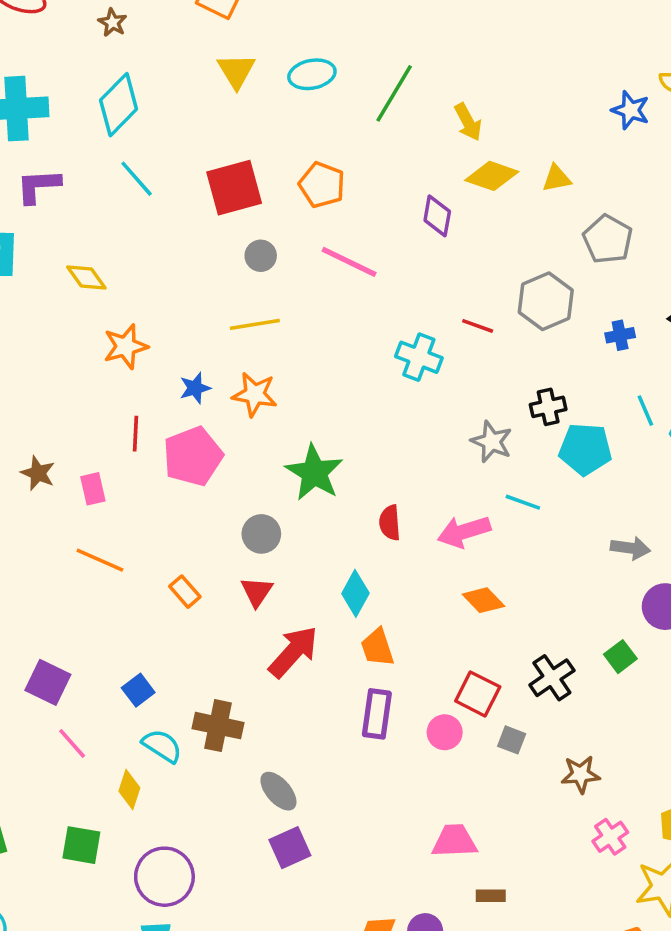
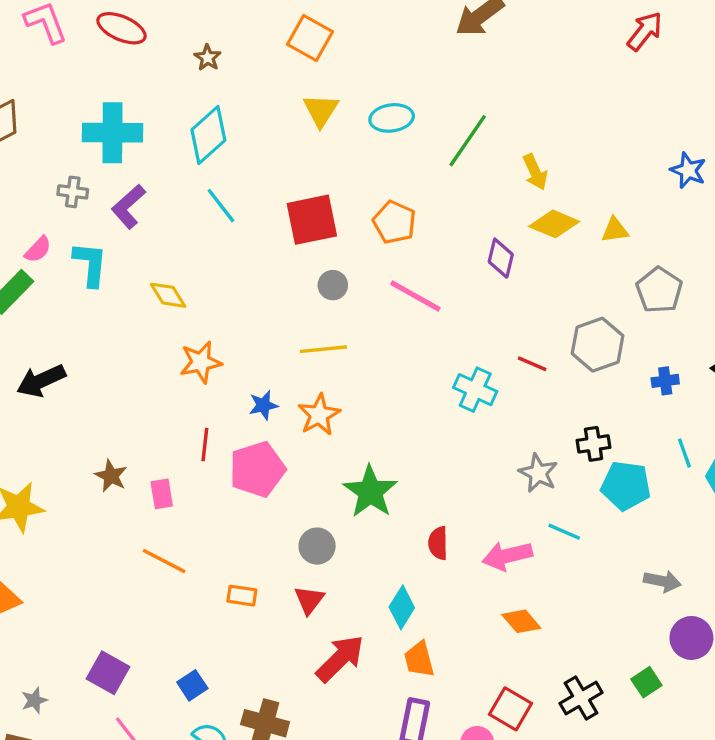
purple L-shape: (38, 186) -> (128, 206), turned -42
orange star: (255, 394) -> (319, 415), turned 30
orange rectangle: (185, 592) -> (242, 596), turned -44

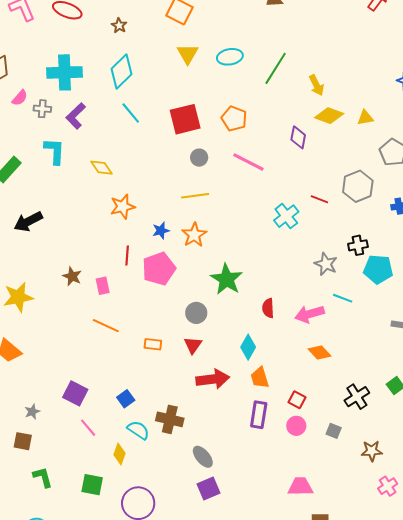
pink semicircle: (38, 249) -> (20, 98), moved
cyan cross: (475, 390) -> (286, 216), turned 30
red arrow: (340, 658) -> (213, 379), turned 40
red square: (511, 709) -> (297, 400), moved, size x0.7

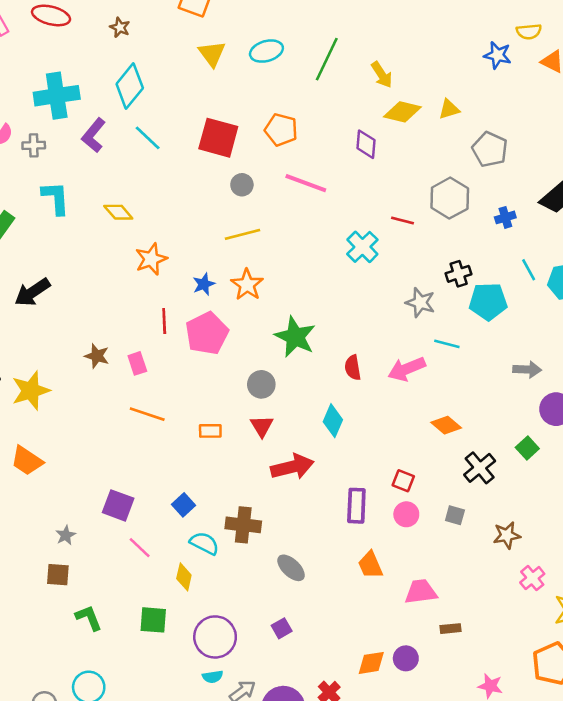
purple L-shape: (76, 116) -> (94, 135), moved
red square: (185, 119) -> (218, 138), turned 36
orange diamond: (319, 352) -> (446, 425), moved
orange trapezoid: (260, 378) -> (370, 565), moved
purple square: (208, 488) -> (282, 628), moved, size x0.7

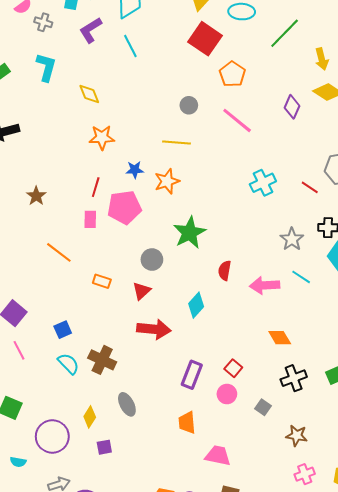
red square: (218, 138) -> (205, 39), moved
red line: (402, 220) -> (310, 187), moved
pink rectangle: (137, 363) -> (90, 219), moved
yellow diamond: (184, 577) -> (90, 417), moved
cyan semicircle: (213, 677) -> (18, 462), moved

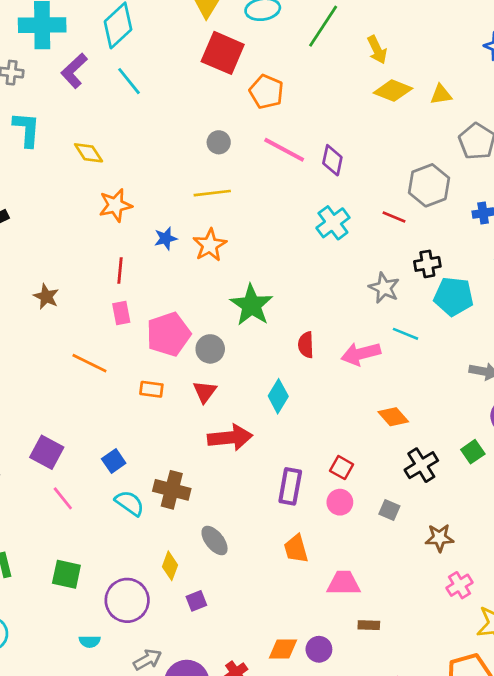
purple diamond: (292, 107) -> (332, 160), moved
pink pentagon: (124, 207) -> (168, 334), moved

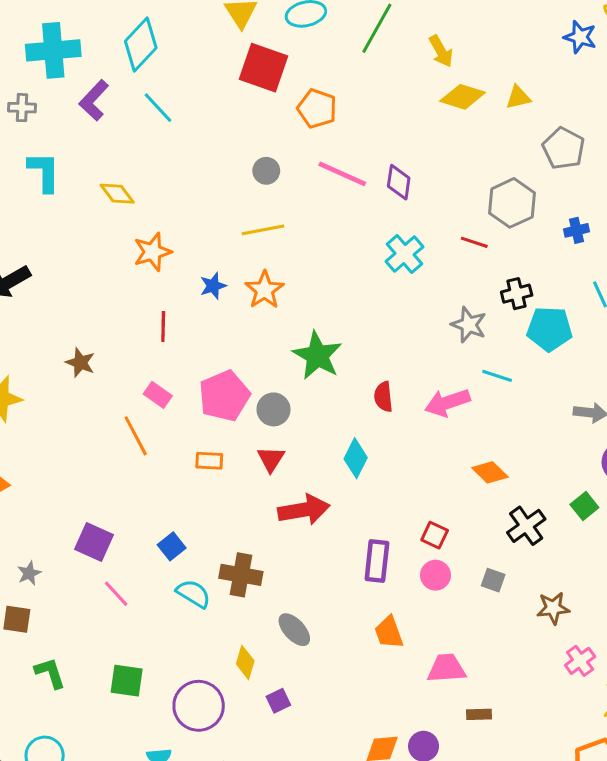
pink rectangle: (121, 313) -> (158, 395), moved, turned -40
orange line: (89, 363) -> (136, 436), turned 40

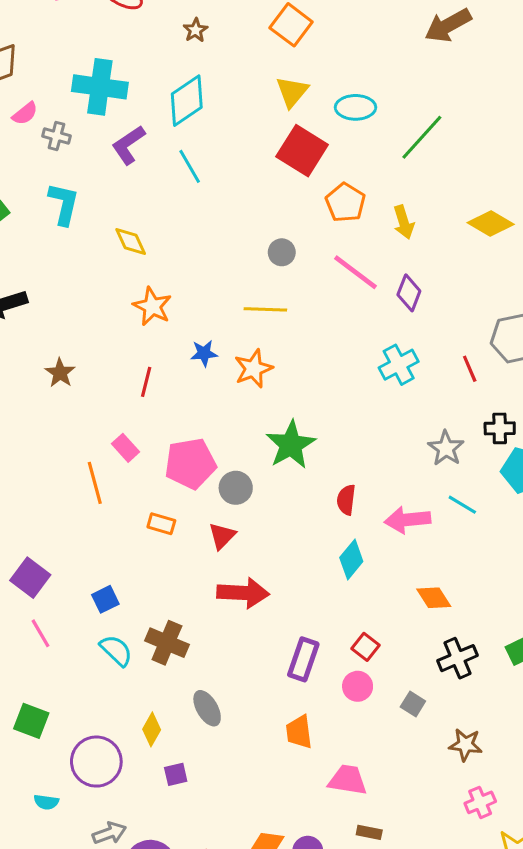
yellow arrow: (441, 51) -> (404, 222), moved
red line: (474, 242) -> (470, 369), turned 36
orange star: (152, 252) -> (152, 306), turned 30
brown star: (80, 363) -> (60, 373), moved
cyan diamond: (356, 458) -> (351, 560), moved

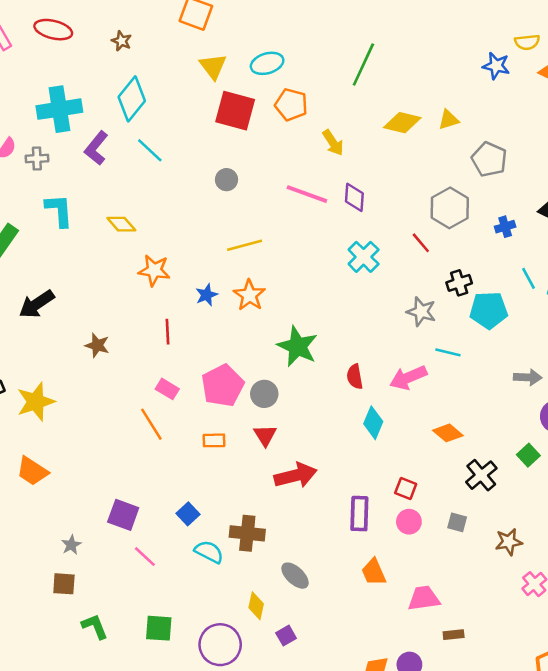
green line: (422, 137) -> (363, 65), moved
orange pentagon: (345, 203) -> (291, 105), moved
gray circle: (282, 252) -> (226, 180), moved

